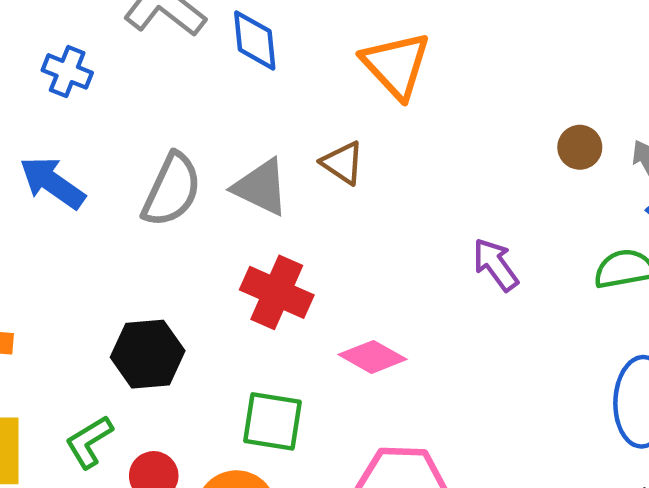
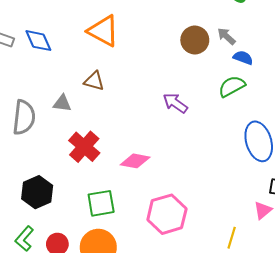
brown circle: (580, 147) -> (195, 40), size x1.4
gray triangle: (261, 187) -> (62, 103), size x0.7
red cross: (277, 292) -> (84, 147), turned 36

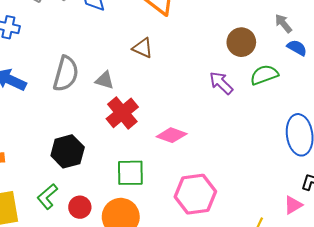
brown circle: (195, 40) -> (241, 42), moved
green semicircle: (232, 86) -> (264, 75), moved
gray triangle: (62, 103) -> (105, 80), moved

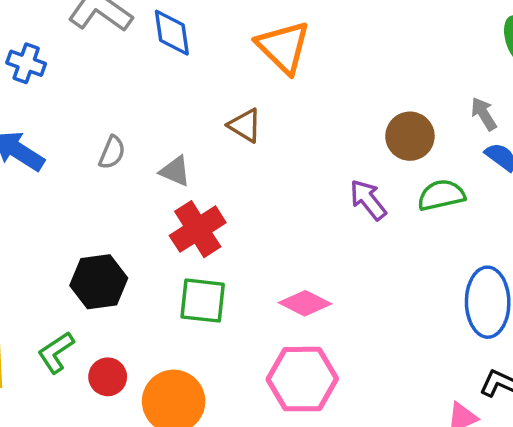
gray semicircle: (66, 74) -> (112, 152), size x0.6
pink diamond: (172, 135) -> (305, 303), moved
green square: (130, 173) -> (203, 301), moved

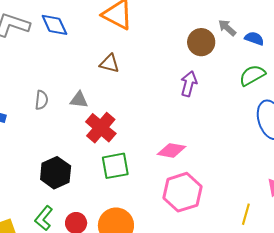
gray arrow: (484, 114) -> (227, 28), moved
green semicircle: (441, 195) -> (252, 75), moved
purple arrow: (368, 200) -> (189, 84), turned 70

